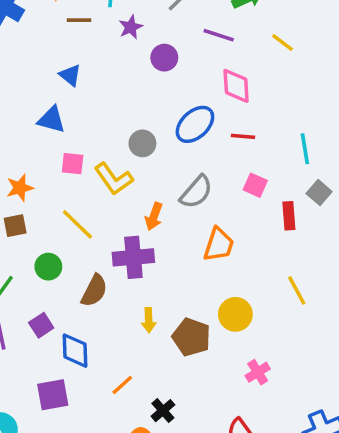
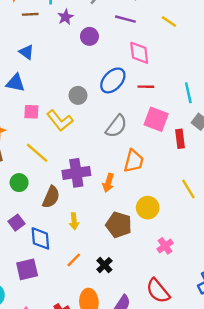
pink square: (255, 185) -> (156, 119), size x1.5
orange arrow: (154, 216) -> (108, 183), moved
yellow arrow: (149, 320) -> (74, 221), moved
black cross: (163, 411) -> (104, 265), moved

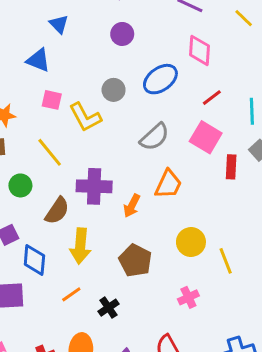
purple circle: (89, 36) -> (122, 34), moved
red line: (146, 87) -> (212, 98), moved, turned -49
yellow line: (188, 189) -> (226, 261), moved
yellow circle: (148, 208) -> (191, 242), moved
yellow arrow: (74, 221) -> (80, 246), size x1.6

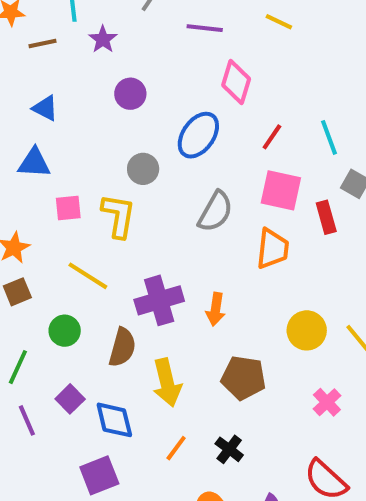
pink diamond: (200, 50) -> (236, 82), turned 32
yellow L-shape: (85, 117) -> (118, 216), turned -124
orange trapezoid: (168, 184) -> (273, 249), moved

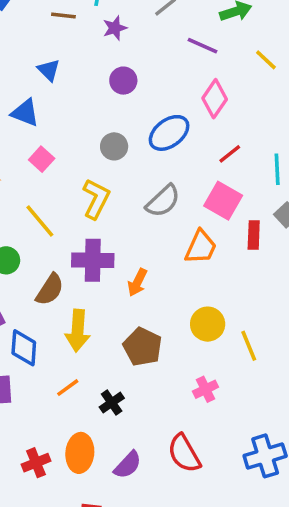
pink square: (68, 208) -> (42, 159), turned 30
yellow L-shape: (118, 216) -> (96, 199), moved

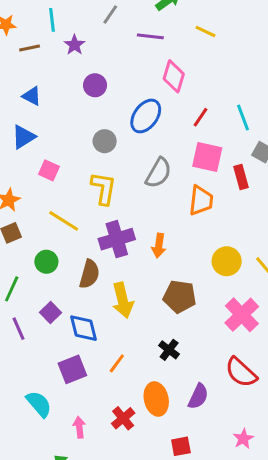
blue triangle: (25, 113) -> (24, 137), turned -35
orange line: (68, 388) -> (117, 363), moved
pink cross: (206, 389) -> (242, 315), size x1.6

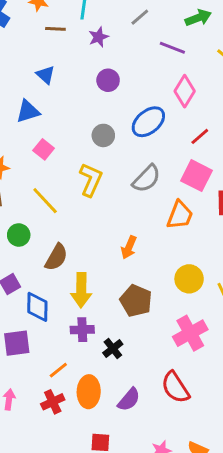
purple cross: (117, 239) -> (82, 330), moved, size x0.7
orange line: (117, 363) -> (58, 370), moved

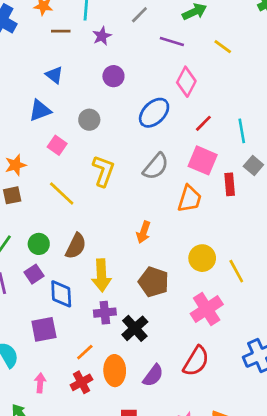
gray circle: (103, 135) -> (89, 120), moved
green circle: (19, 235) -> (39, 244), moved
black cross: (113, 348) -> (135, 328), size x1.4
red semicircle: (175, 387) -> (196, 361), turned -112

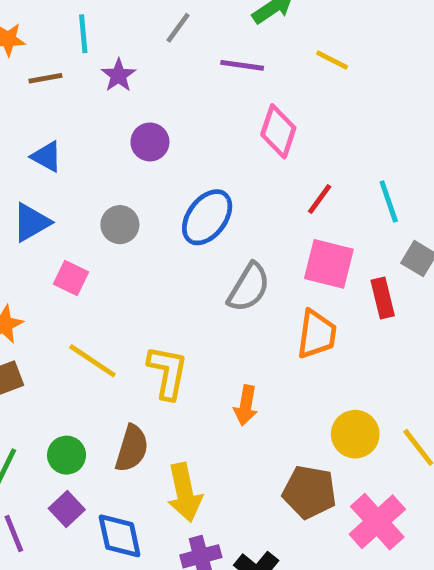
blue ellipse: (154, 113) -> (207, 217), moved
yellow L-shape: (103, 171) -> (168, 372), moved
brown pentagon: (154, 282) -> (309, 492), moved

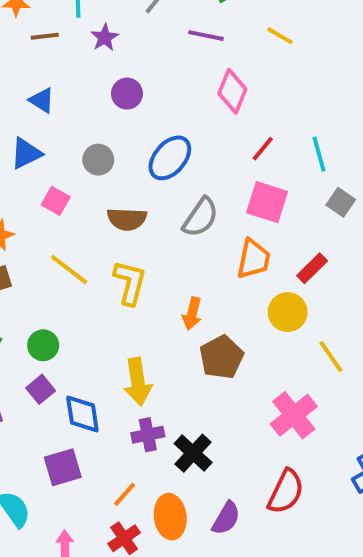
red rectangle: (383, 298) -> (312, 268), moved, turned 56
yellow circle: (355, 434) -> (288, 312), moved
brown semicircle: (132, 448) -> (127, 219), moved, turned 72
brown pentagon: (309, 492) -> (221, 357), moved, turned 30

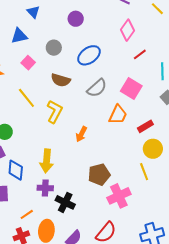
red line: (263, 149) -> (140, 54), moved
yellow circle: (288, 312) -> (153, 149), moved
brown pentagon: (221, 357) -> (99, 174), moved
black cross: (193, 453) -> (65, 202), turned -30

